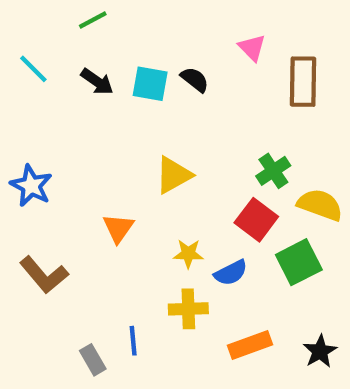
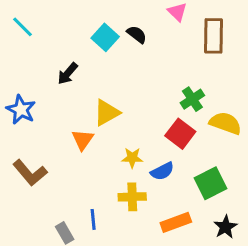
black arrow: (97, 82) -> (68, 74), moved, turned 95
cyan square: (150, 84) -> (105, 37), turned 32
yellow triangle: (173, 175) -> (107, 113), moved
green square: (299, 262) -> (210, 183), moved

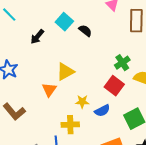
black semicircle: (137, 34) -> (85, 31), moved
black arrow: (68, 74) -> (37, 37), moved
yellow cross: (132, 197) -> (70, 125), moved

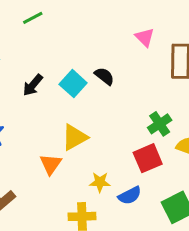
cyan square: (64, 22) -> (73, 84), moved
red square: (114, 86) -> (148, 158), turned 30

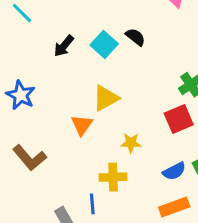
blue semicircle: (130, 196) -> (174, 171), moved

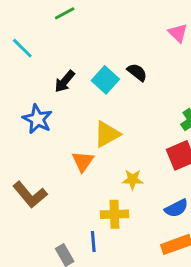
blue star: (21, 95) -> (37, 119), moved

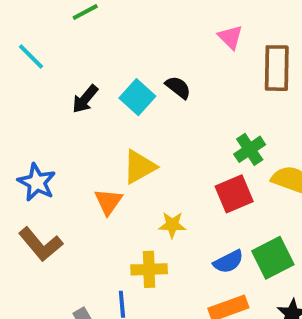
blue star: (37, 119) -> (37, 182), moved

